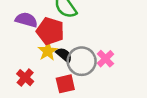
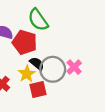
yellow star: (48, 51) -> (27, 74), moved

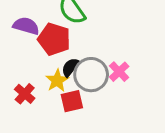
black semicircle: (37, 64) -> (70, 67), turned -91

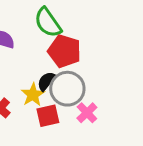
red pentagon: (54, 39) -> (64, 51), moved
pink cross: (119, 72) -> (87, 113), moved

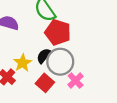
yellow star: (33, 95) -> (23, 63), moved
red square: (48, 116) -> (45, 83), turned -36

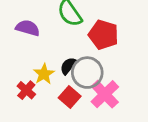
red pentagon: (58, 32) -> (103, 35), moved
pink cross: (76, 81) -> (105, 94), size x1.5

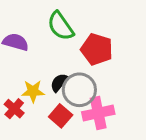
yellow star: (44, 74) -> (33, 91), turned 30
pink cross: (105, 94) -> (98, 113), turned 32

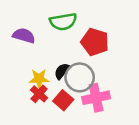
green semicircle: (61, 26) -> (63, 22), turned -64
red cross: (14, 109) -> (39, 94), moved

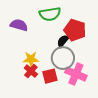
black semicircle: (62, 71) -> (63, 41), moved
pink cross: (96, 98) -> (76, 74), turned 35
red square: (63, 100) -> (50, 76), turned 35

